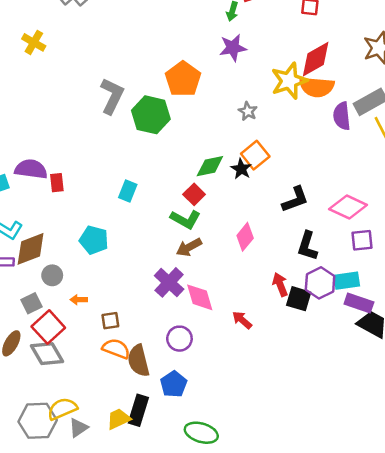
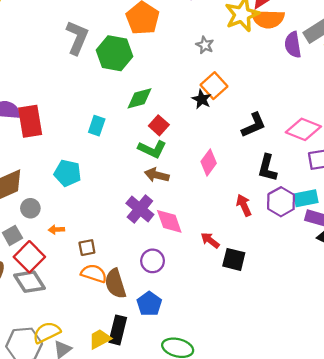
green diamond: (210, 166) -> (140, 98), moved
red rectangle: (57, 183) -> (30, 121), size x1.8
brown arrow: (189, 247) -> (157, 175), turned 45
black square: (299, 299) -> (234, 259), moved

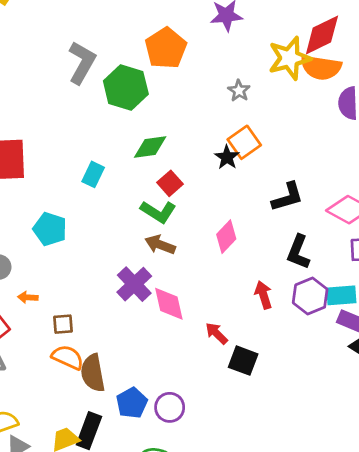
purple circle: (153, 261) -> (170, 407), moved

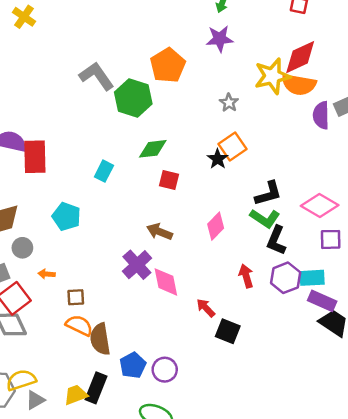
gray L-shape: (82, 63) -> (97, 76), turned -66
red square: (170, 183) -> (169, 180), turned -36
green L-shape: (158, 212) -> (265, 218), moved

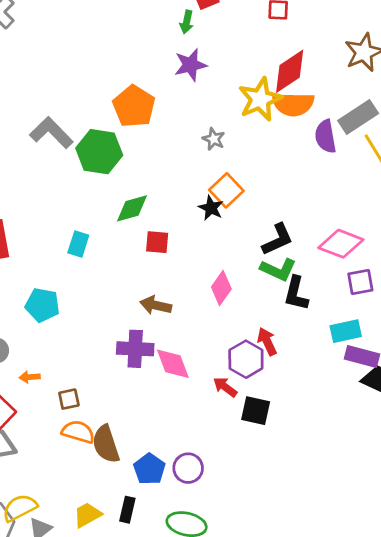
purple cross: (137, 265) -> (135, 349), turned -36
purple hexagon: (286, 278) -> (246, 359), moved
black rectangle: (96, 388) -> (127, 510), moved, size x0.7

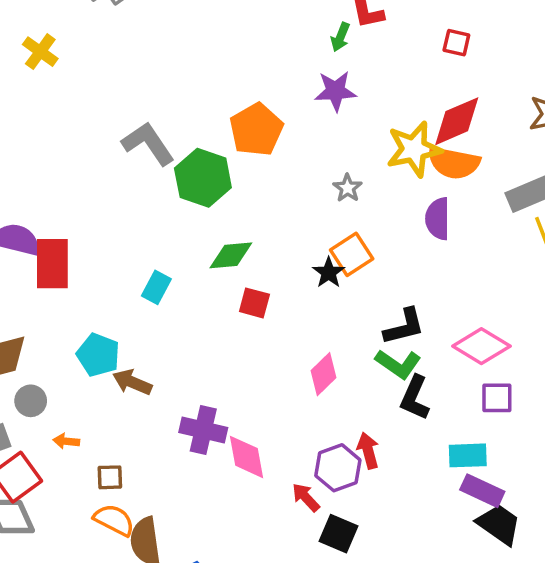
purple semicircle: (326, 136) -> (438, 219), moved
brown arrow: (156, 305) -> (132, 382), moved

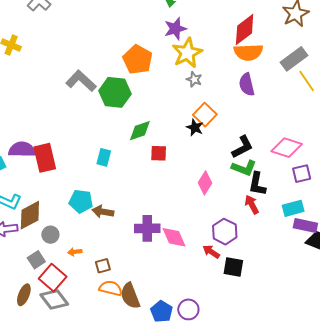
yellow star: (414, 149) -> (187, 53), moved
red arrow: (368, 451) -> (252, 204), moved

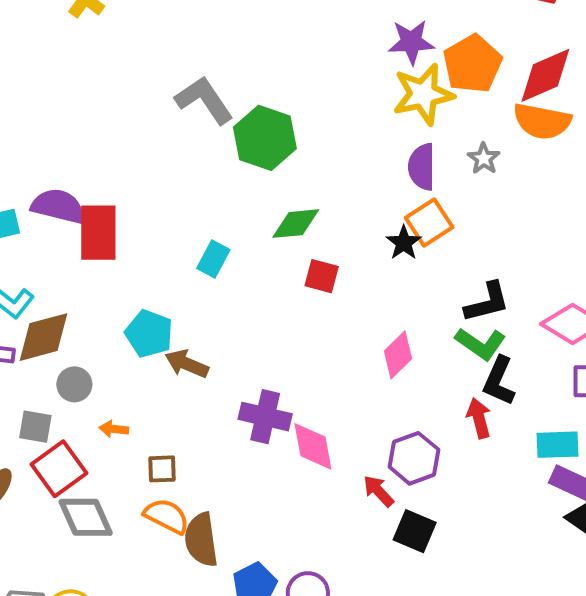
orange pentagon: (138, 60) -> (472, 64), moved
gray star: (194, 79) -> (484, 158), moved
purple semicircle: (247, 84) -> (422, 167), moved
gray square: (36, 260) -> (35, 427), turned 30
gray diamond: (54, 300) -> (86, 517), moved

